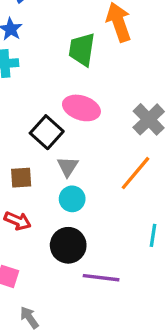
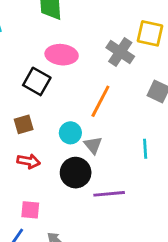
gray triangle: (68, 167) -> (93, 145), moved
orange line: (135, 173) -> (100, 101), moved

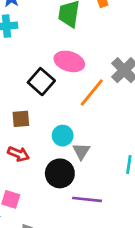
orange line: (100, 101) -> (92, 92), moved

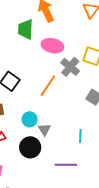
pink ellipse: (69, 61) -> (52, 46), moved
purple line: (87, 199) -> (66, 165), moved

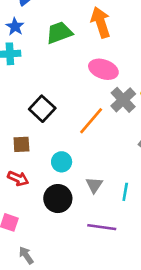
green trapezoid: (26, 29) -> (59, 33), moved, turned 60
gray triangle: (44, 130) -> (94, 185), moved

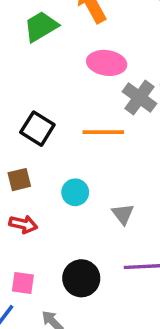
orange line: (91, 121) -> (103, 132), turned 60
black circle: (58, 199) -> (81, 278), moved

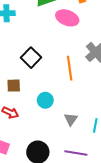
pink ellipse: (107, 63) -> (67, 18), moved
orange line: (103, 132) -> (70, 68), turned 70

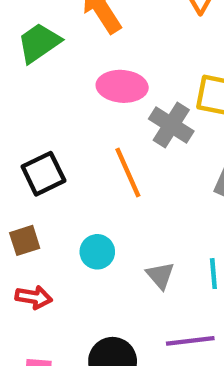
pink ellipse: (67, 18) -> (122, 86), moved
black square: (31, 58) -> (43, 174), turned 36

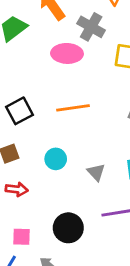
gray cross: (171, 125) -> (91, 27), moved
orange line: (128, 172) -> (73, 108), turned -72

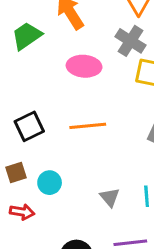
gray cross: (91, 27) -> (130, 41), moved
cyan circle: (56, 159) -> (50, 183), moved

